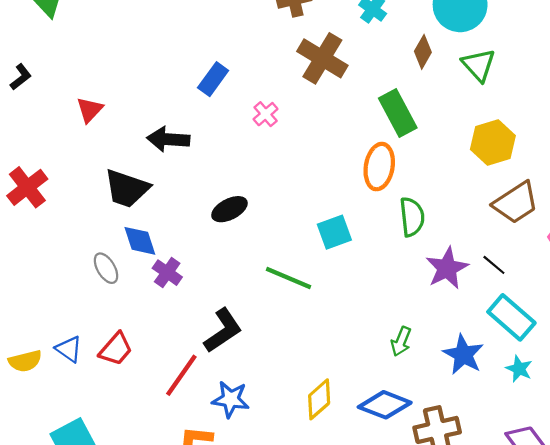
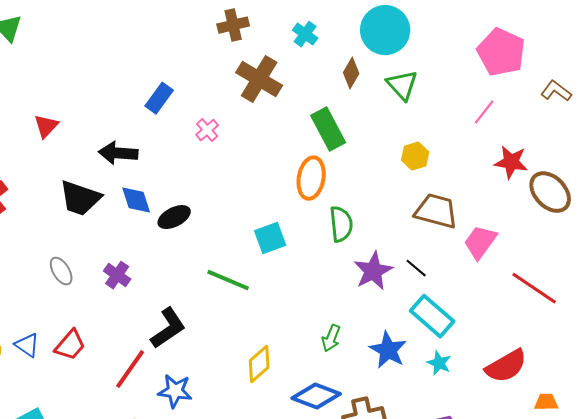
yellow hexagon: (493, 143) -> (415, 156), size x0.7
brown trapezoid: (516, 203) -> (436, 211), turned -132
blue diamond: (140, 241) -> (136, 200), moved
yellow diamond: (319, 399) -> (259, 364), moved

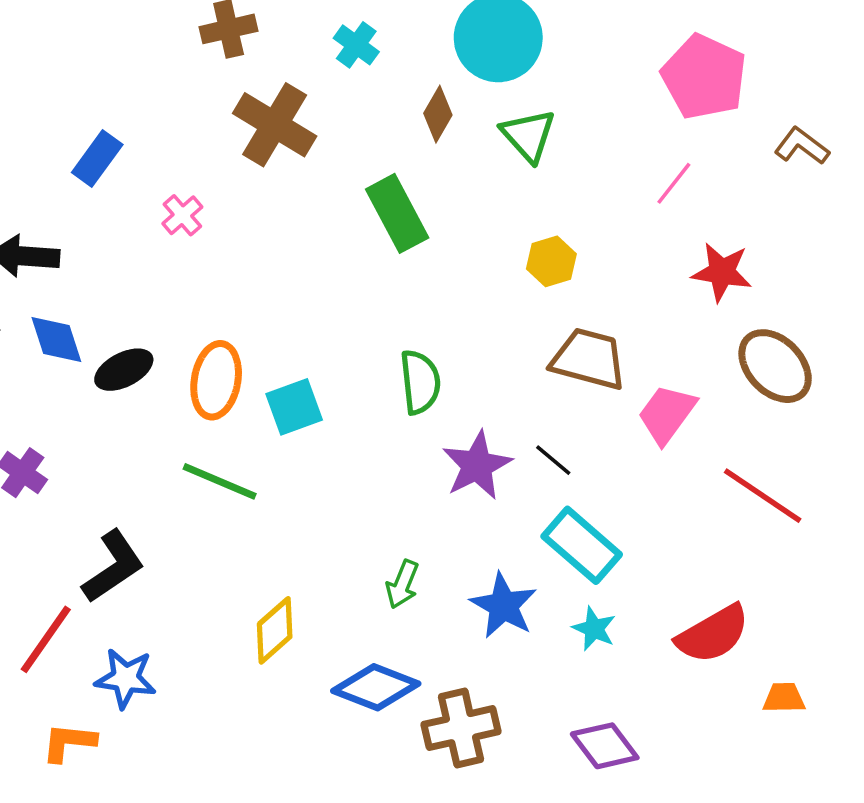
orange ellipse: (311, 178) -> (216, 380), moved
brown ellipse: (550, 192) -> (775, 366), moved

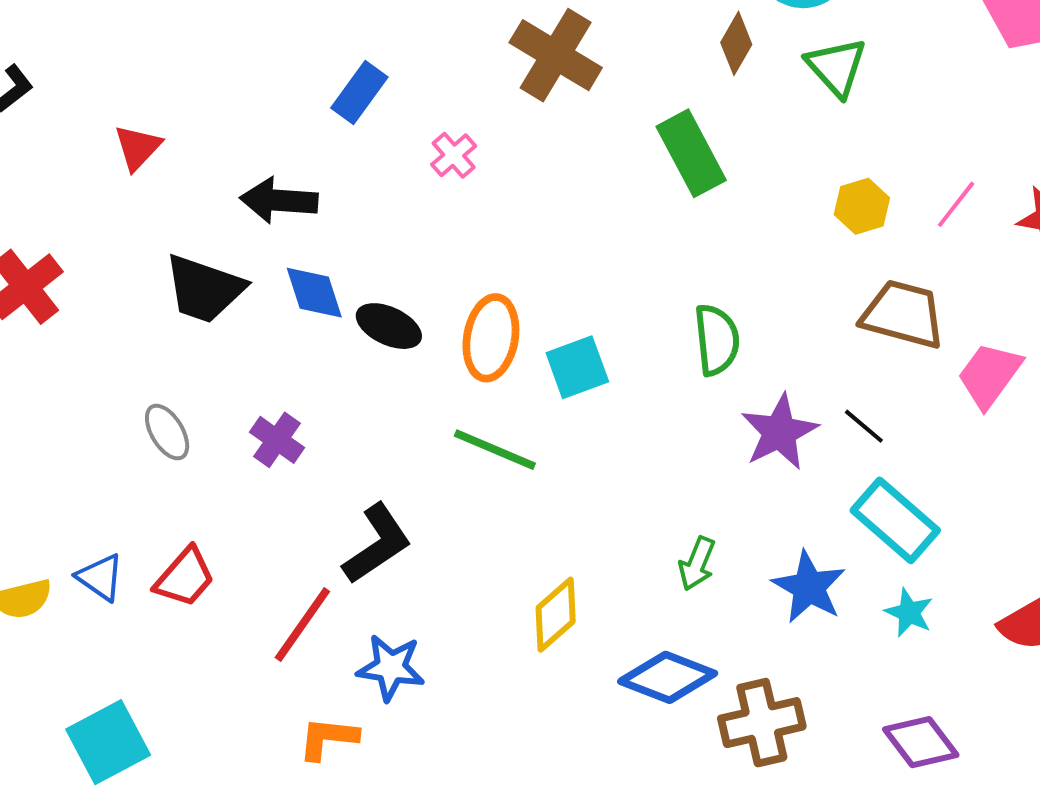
pink line: (674, 183) -> (956, 204), moved
black ellipse: (124, 370) -> (389, 326), turned 52

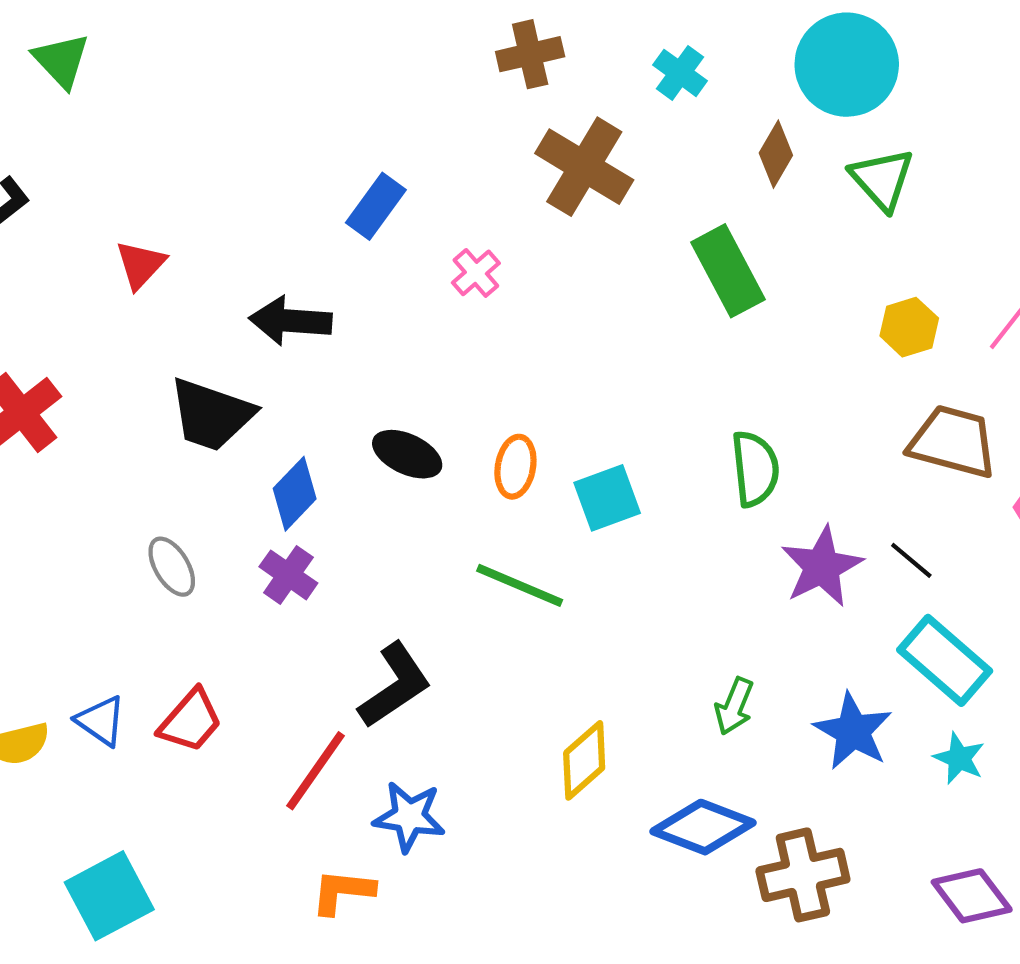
blue diamond: (314, 293) -> (295, 494), moved, turned 62
orange ellipse: (491, 338) -> (515, 467), size x0.7

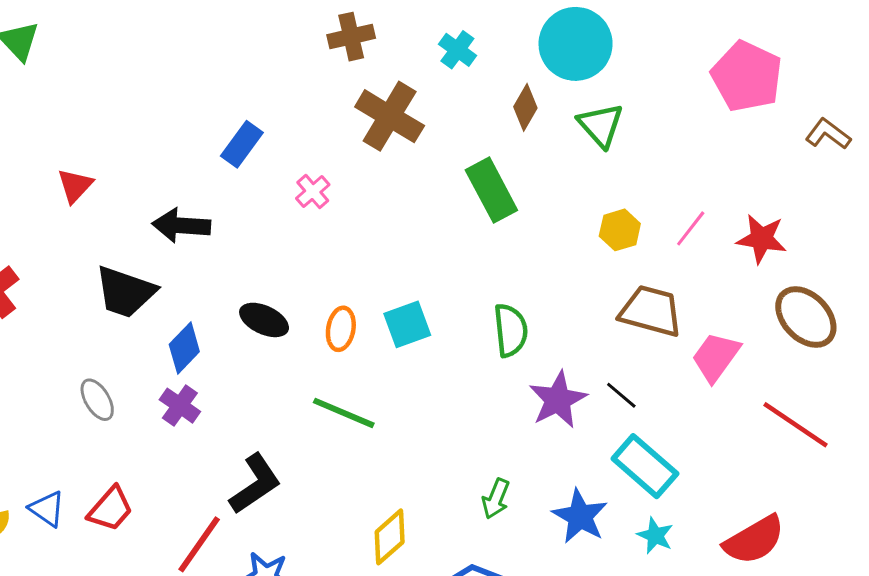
cyan square: (607, 498) -> (407, 324), moved

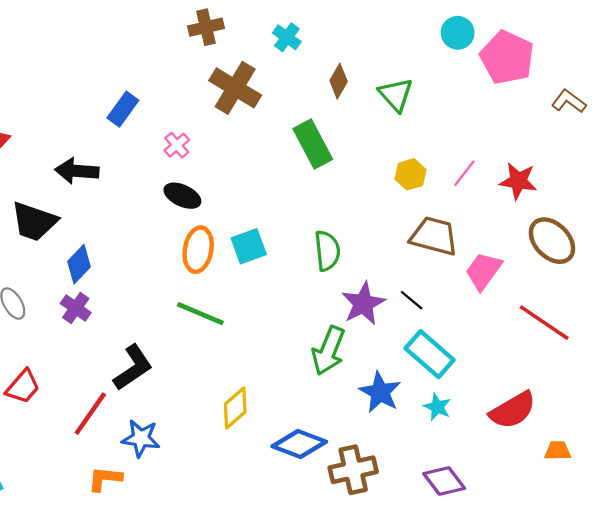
cyan circle: (576, 44) -> (458, 33), moved, size x0.6
black ellipse: (264, 320) -> (182, 196), moved
orange ellipse: (341, 329) -> (198, 250), size x1.4
green arrow: (496, 499) -> (328, 351), moved, size x1.6

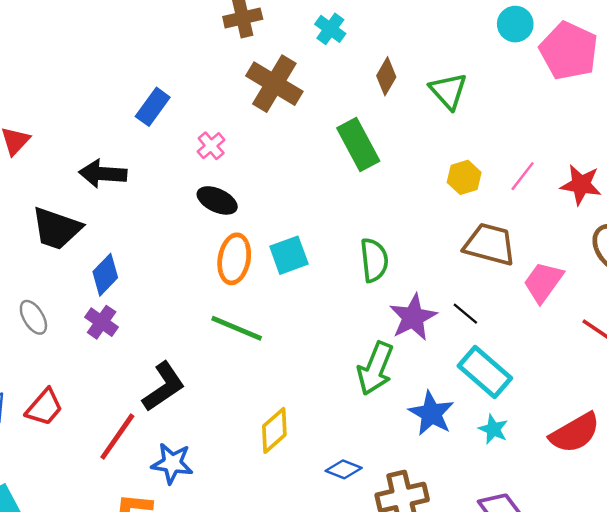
blue diamond: (299, 444) -> (344, 469), size x0.6

